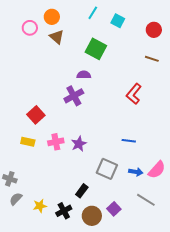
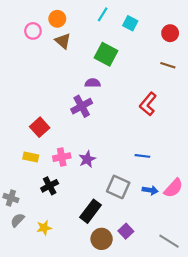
black rectangle: (82, 191) -> (90, 211), size x1.5
gray line: (146, 200) -> (169, 241), moved
black cross: (64, 211) -> (50, 186), moved

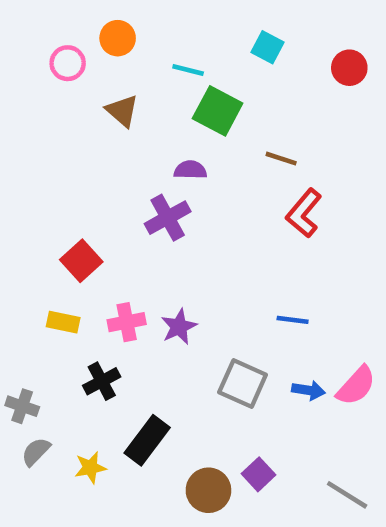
cyan line: (103, 14) -> (188, 70), moved, turned 72
brown triangle: (63, 41) -> (122, 111), moved
brown line: (168, 65) -> (281, 159), moved
black rectangle: (90, 211) -> (147, 440), moved

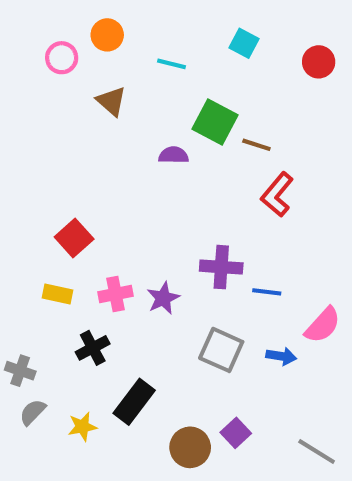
green square: (218, 111) -> (215, 122), moved
purple cross: (168, 218) -> (221, 267), moved, turned 33
pink semicircle: (356, 386) -> (323, 325), moved

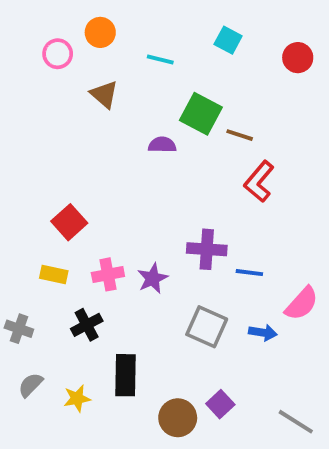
gray cross: (20, 371) -> (19, 329), moved
black rectangle: (134, 402) -> (125, 375), turned -36

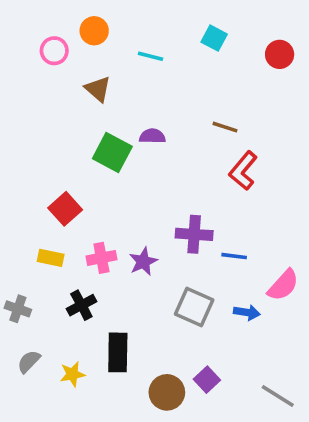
green square: (201, 114) -> (112, 153), moved

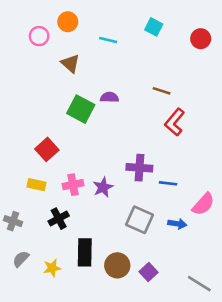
brown circle: (167, 392) -> (117, 265), moved

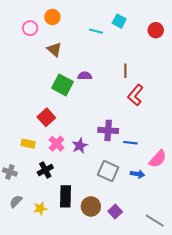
cyan line: (108, 40) -> (96, 31), moved
brown line: (162, 91) -> (125, 71), turned 72
red square: (47, 149) -> (46, 117), moved
pink cross: (73, 185) -> (56, 144), turned -35

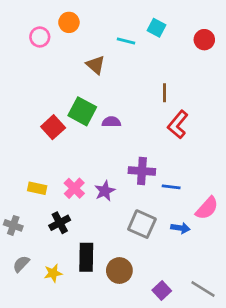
brown triangle: (54, 49) -> (95, 65), moved
purple semicircle: (85, 76) -> (111, 122), moved
red square: (46, 117) -> (53, 127), moved
purple square: (115, 212) -> (162, 290), moved

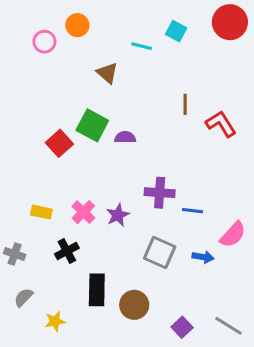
red circle: (204, 40) -> (230, 22), moved, size x1.5
red L-shape: (178, 125) -> (221, 124), moved, turned 108
yellow star: (53, 273) -> (55, 321), moved

